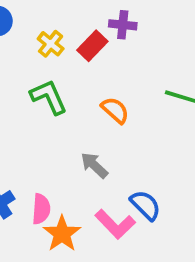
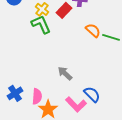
green L-shape: (49, 97) -> (41, 24), moved
orange semicircle: (115, 110) -> (93, 30), moved

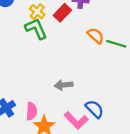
gray arrow: (65, 73) -> (64, 85), turned -49

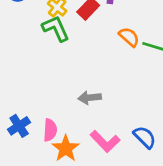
blue semicircle: (94, 109) -> (145, 137), moved

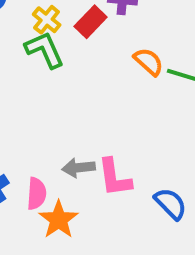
gray arrow: (90, 98) -> (79, 168), moved
pink L-shape: (105, 141) -> (115, 178), moved, turned 36

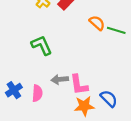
green L-shape: (45, 50) -> (42, 45), moved
orange star: (59, 220) -> (84, 106), moved, turned 30

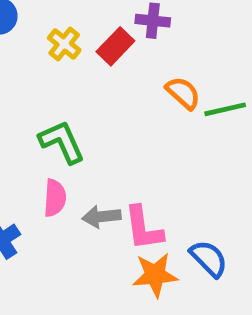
green line: (116, 30) -> (225, 109), turned -30
pink semicircle: (37, 93) -> (55, 198), moved

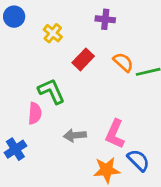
red rectangle: (115, 46) -> (83, 59), moved
pink semicircle: (55, 198) -> (35, 113), moved
pink L-shape: (143, 228) -> (115, 134), moved, turned 32

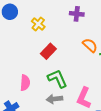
red rectangle: (83, 59) -> (48, 51), moved
green L-shape: (51, 91) -> (57, 79), moved

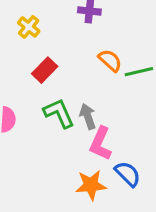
gray arrow: (54, 99) -> (88, 116), moved, turned 77

